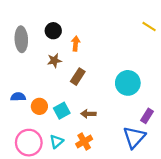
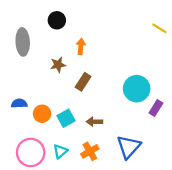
black circle: (53, 31) -> (57, 20), moved
purple rectangle: (147, 116) -> (156, 108), moved
blue triangle: (134, 137) -> (129, 147), moved

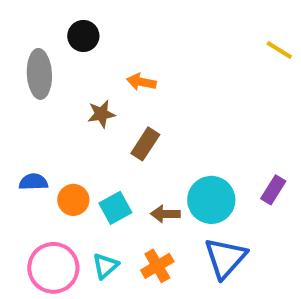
black circle: (57, 20) -> (83, 36), moved
orange arrow: (81, 47) -> (141, 82), turned -84
cyan circle: (137, 89) -> (211, 200), moved

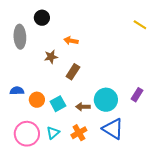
blue triangle: (225, 258) -> (113, 129), turned -40

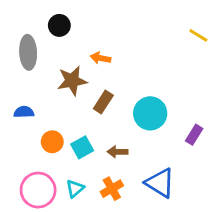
brown star: (51, 57) -> (72, 81), size x1.5
blue semicircle: (17, 91) -> (24, 112), moved
cyan circle: (106, 100) -> (150, 113), moved

